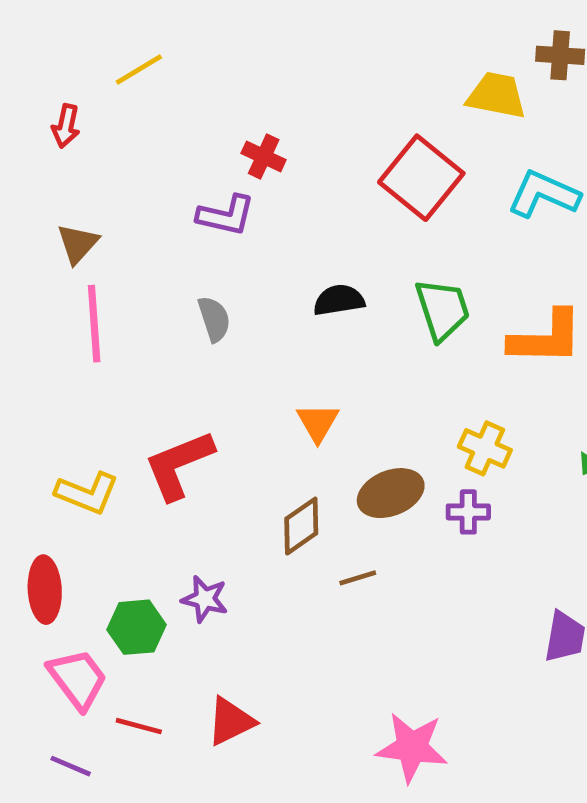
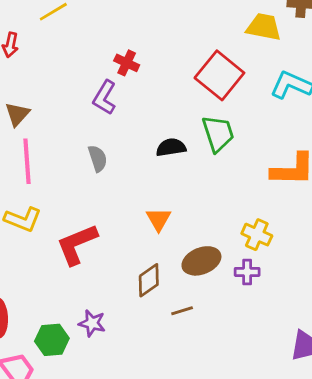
purple L-shape: (226, 215) -> (105, 98), turned 108
green trapezoid: (442, 310) -> (218, 134), moved
yellow L-shape: (87, 493) -> (23, 219), moved

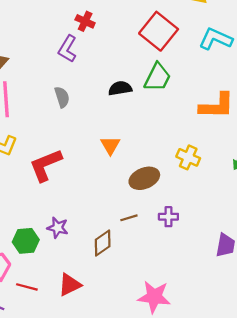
green trapezoid: (218, 134) -> (157, 77), turned 44
purple cross: (247, 272) -> (168, 217), moved
brown diamond: (149, 280) -> (103, 243), moved

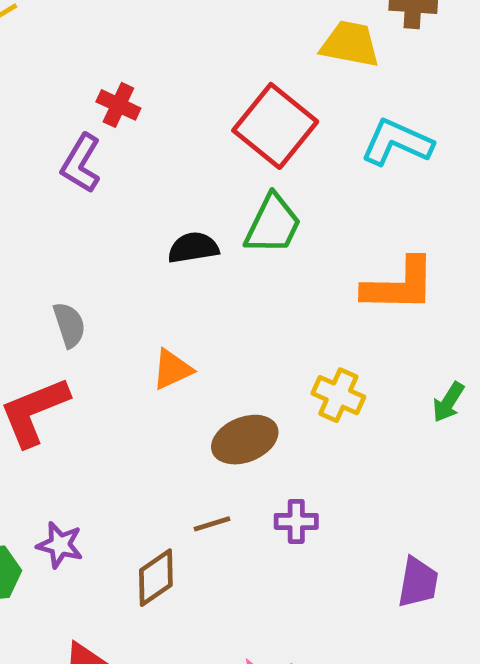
gray semicircle: (62, 97) -> (69, 325), moved
orange triangle: (110, 145) -> (172, 369), turned 35

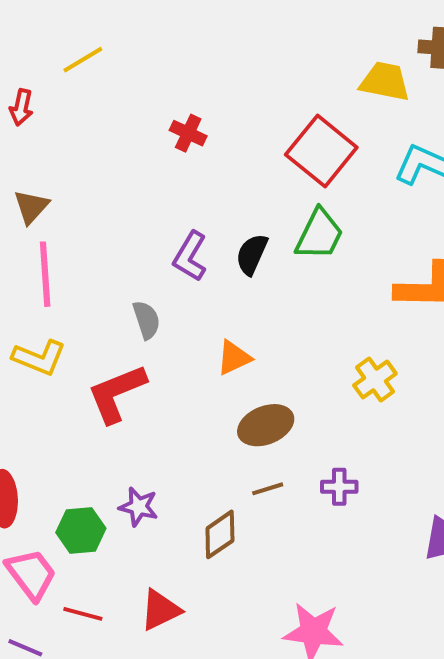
purple L-shape: (81, 163) -> (190, 256), moved
black semicircle: (193, 248) -> (252, 254), turned -57
yellow cross: (338, 395) -> (375, 379), turned 30
brown ellipse: (245, 440) -> (266, 425), moved

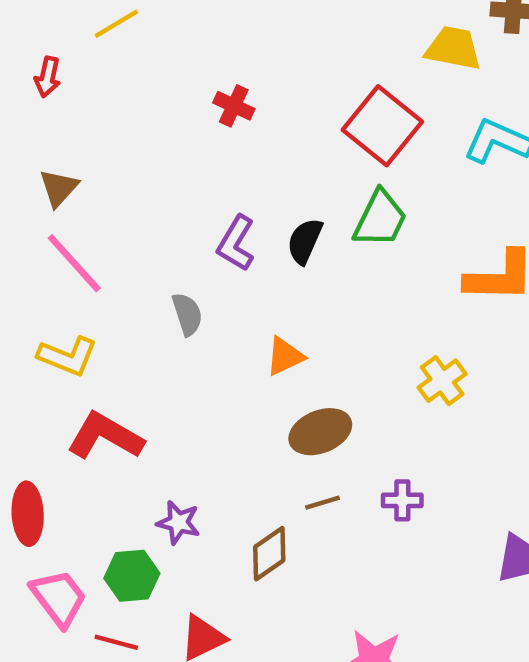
pink line: (45, 274) -> (74, 263), turned -38
red L-shape: (117, 393) -> (105, 436), moved, turned 52
green hexagon: (81, 530) -> (132, 576), moved

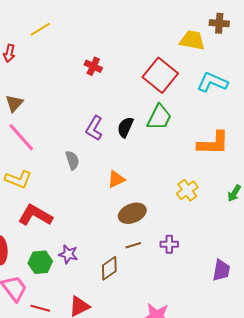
green hexagon: (132, 576) -> (40, 262), moved

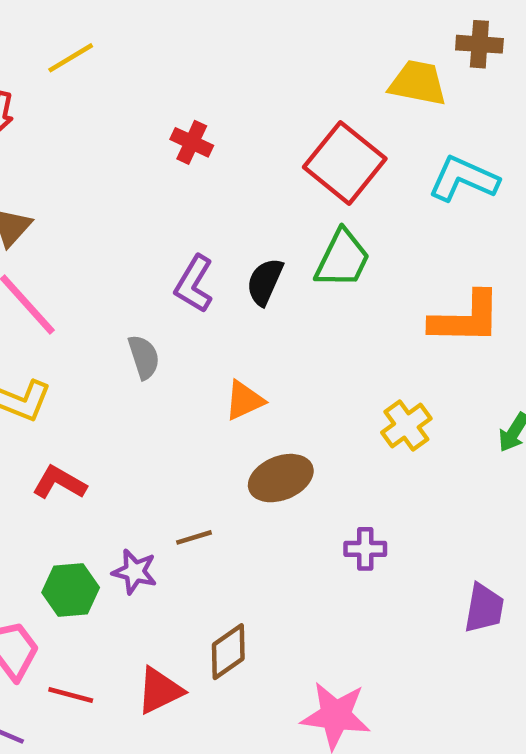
red L-shape: (35, 215) -> (59, 483), size x0.7
brown line: (133, 245) -> (194, 537), moved
brown diamond: (109, 268) -> (228, 652), moved

